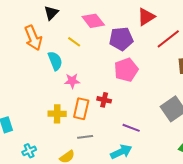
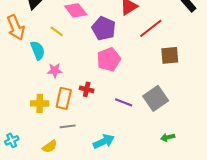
purple pentagon: (121, 39) -> (104, 28), turned 30
purple line: (131, 128) -> (124, 102), moved

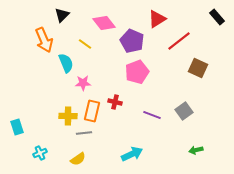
brown square: (170, 55) -> (198, 68), turned 30
gray square: (156, 98) -> (184, 111), size x0.7
gray line: (68, 126) -> (84, 133), moved

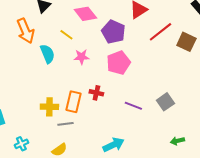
brown square: (198, 68) -> (186, 42), moved
pink star: (83, 83) -> (81, 57), moved

